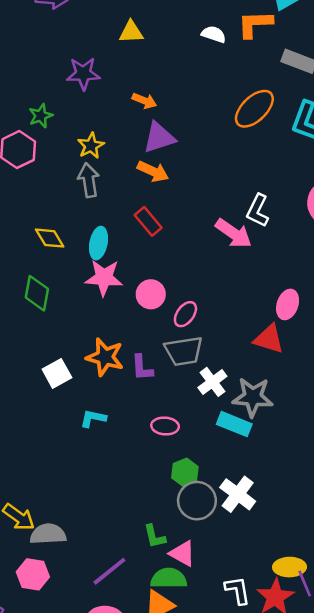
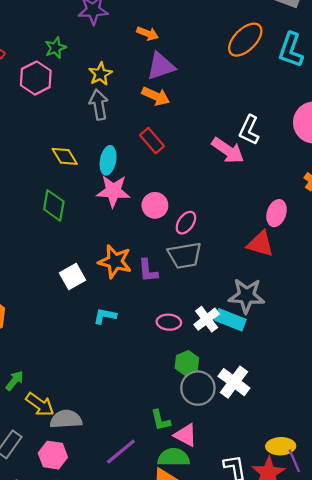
white cross: (212, 382) -> (207, 319), moved

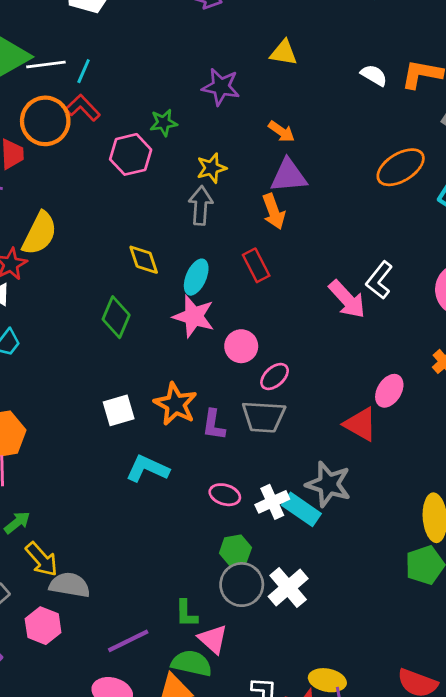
orange arrow: (156, 96) -> (274, 211), turned 32
cyan L-shape: (105, 316) -> (147, 469), size x1.4

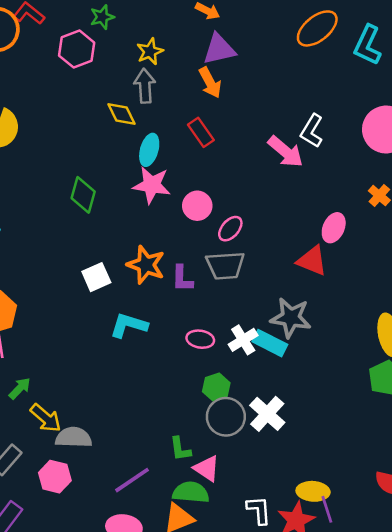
yellow diamond: (144, 260) -> (122, 114), moved

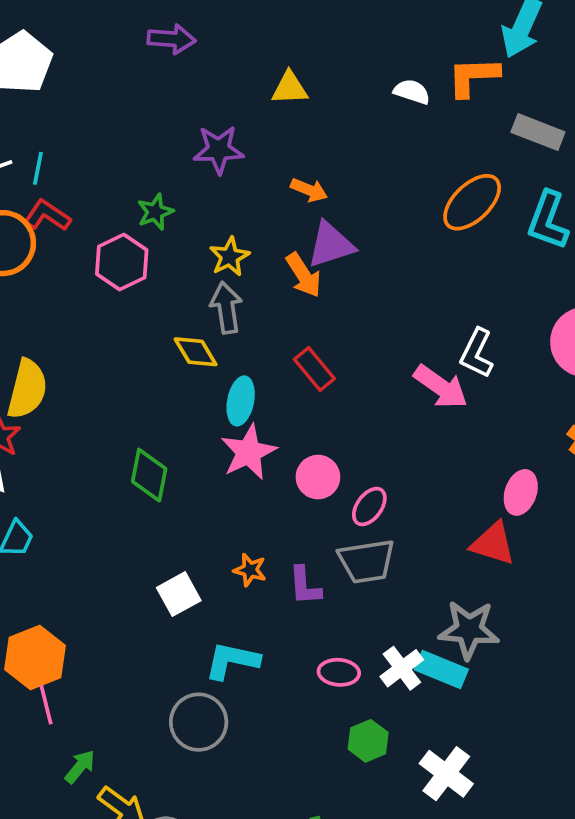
orange arrow: (210, 83) -> (304, 275), moved
pink star: (152, 185) -> (249, 452), turned -30
orange star: (146, 265) -> (250, 570), size x0.6
gray circle: (226, 417) -> (199, 722), moved

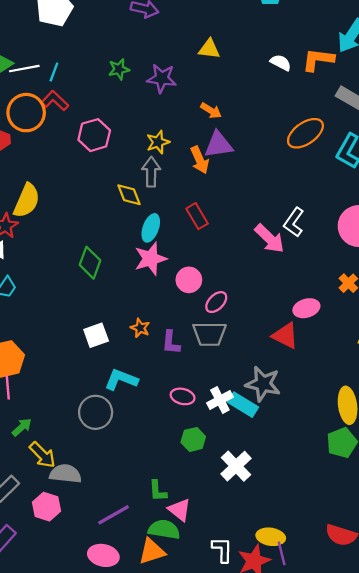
green star: (155, 212) -> (119, 69), moved
pink ellipse: (521, 492) -> (306, 308), turned 45

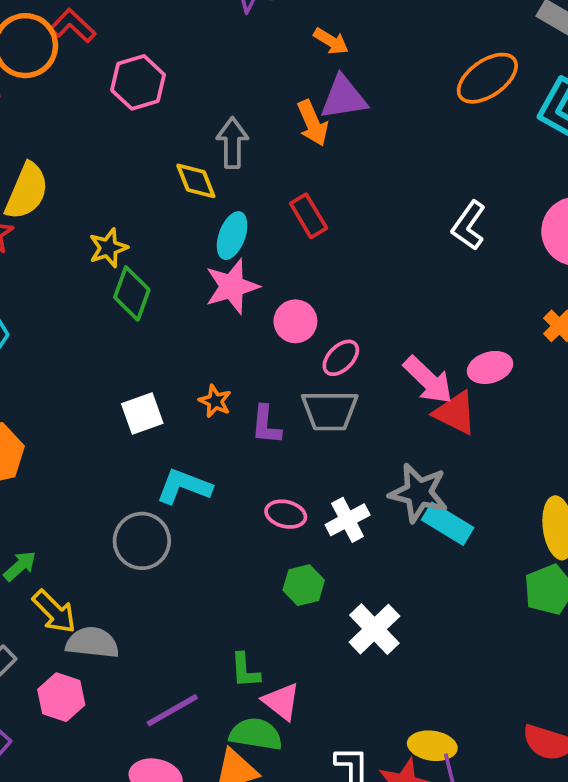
yellow star: (158, 142) -> (108, 248), moved
pink arrow: (270, 239) -> (428, 380), moved
cyan rectangle: (243, 405) -> (448, 524), moved

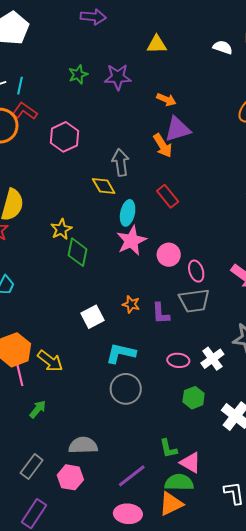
pink ellipse: (341, 358) -> (196, 271), turned -55
gray circle: (142, 541) -> (126, 389), moved
yellow arrow: (54, 612) -> (50, 361), moved

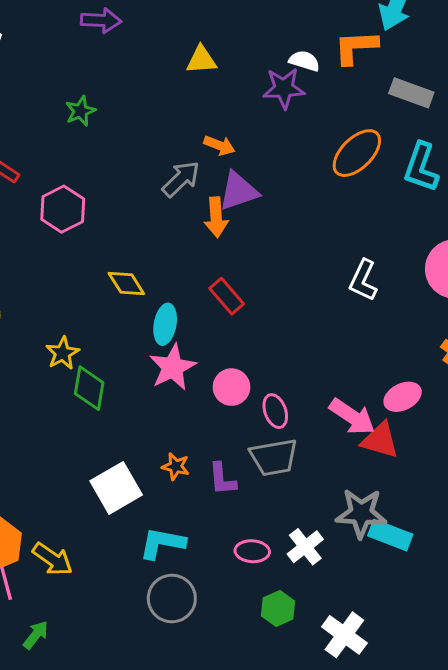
purple star: (118, 77) -> (284, 88), moved
orange arrow: (163, 145) -> (216, 217), turned 30
gray arrow: (121, 162) -> (181, 179), moved, turned 56
white square: (93, 317) -> (116, 488), size x1.4

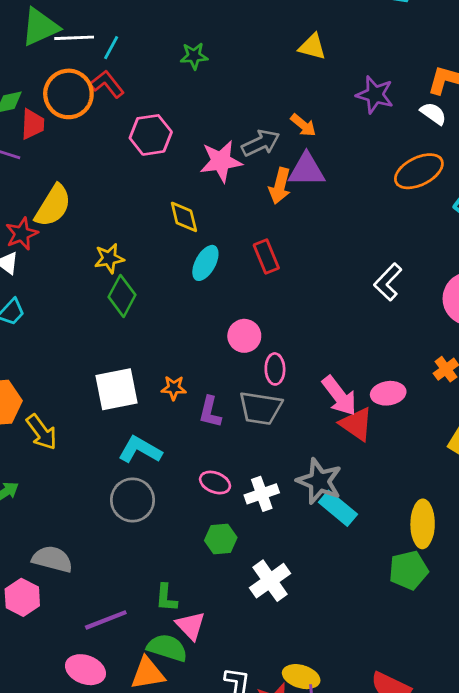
white semicircle: (304, 61) -> (433, 114), moved
pink star: (173, 367) -> (221, 161), moved
orange star: (176, 466) -> (174, 388), turned -30

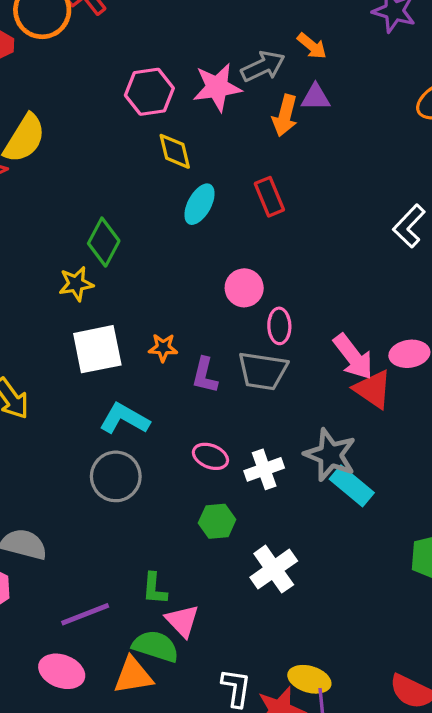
pink hexagon: (151, 135) -> (149, 92), moved
purple triangle: (306, 170) -> (316, 97), size x0.7
yellow star: (109, 258) -> (76, 284), moved

